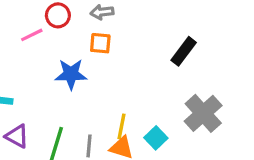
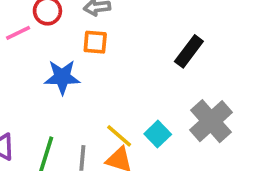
yellow line: (122, 126) -> (119, 136), turned -60
cyan square: (156, 138) -> (158, 134), moved

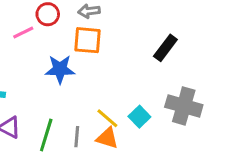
orange square: (95, 42) -> (87, 40), size x1.4
gray cross: (211, 121) -> (184, 106), turned -32

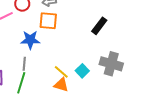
gray line: (77, 137) -> (24, 64), moved

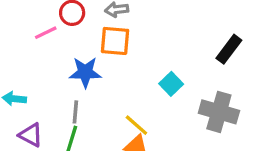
black rectangle: (99, 26) -> (229, 49), moved
cyan square: (82, 71) -> (171, 84), moved

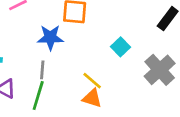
gray cross: (219, 112) -> (160, 70), turned 32

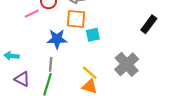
cyan square: (120, 47) -> (93, 35), moved, turned 32
gray cross: (160, 70) -> (127, 64), moved

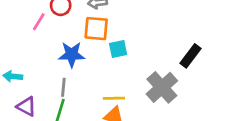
pink line: (32, 14) -> (39, 22), turned -32
black rectangle: (149, 24) -> (191, 56), moved
yellow line: (90, 73) -> (114, 98), turned -42

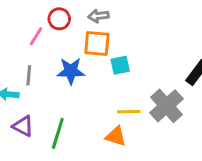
gray line: (63, 87) -> (29, 75), moved
yellow line: (114, 98) -> (129, 112), moved

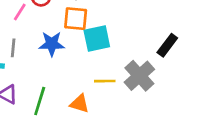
cyan square: (120, 65) -> (97, 39), size x1.5
orange triangle: (116, 136) -> (80, 104), moved

